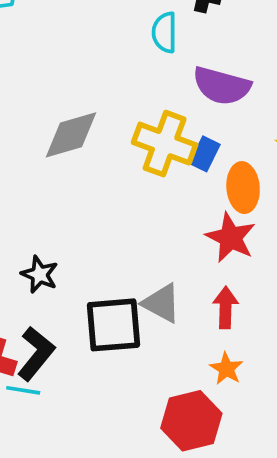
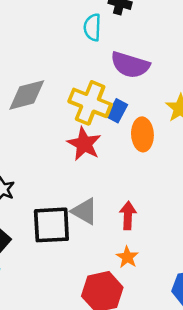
red star: (231, 238) -> (84, 144), moved

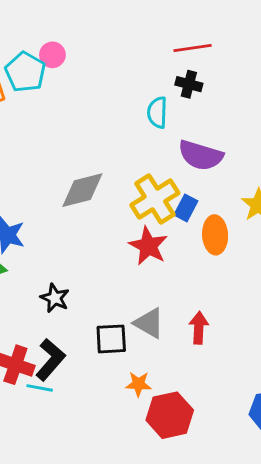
yellow cross: (90, 103) -> (155, 199), turned 36
black square: (51, 225) -> (111, 339), size x0.7
orange star: (127, 257) -> (139, 384), moved, turned -30

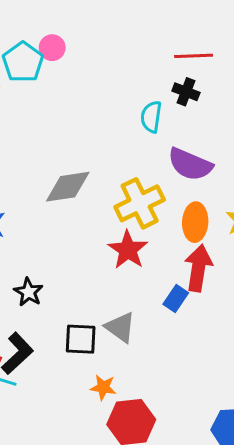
blue rectangle: (186, 208) -> (176, 299), moved
orange ellipse: (215, 235) -> (195, 222), moved
red arrow: (199, 328) -> (198, 268), moved, size x1.4

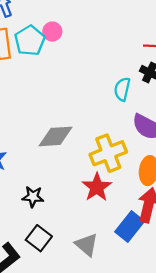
black star: (28, 292) -> (33, 197), moved, turned -30
blue rectangle: (176, 299) -> (130, 227), size x1.5
black square: (81, 339) -> (39, 238), moved, turned 30

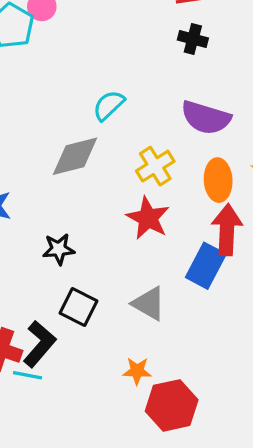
cyan semicircle: (122, 89) -> (109, 105), moved, turned 45
yellow cross: (108, 153) -> (155, 166), size x0.7

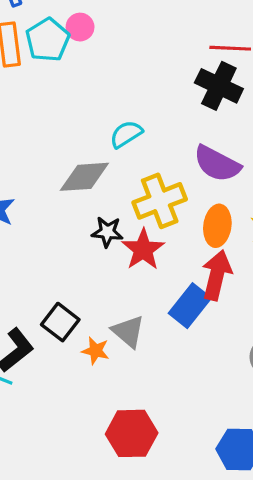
black cross: (193, 39) -> (219, 86), size x1.6
yellow cross: (155, 166) -> (160, 201), size x1.4
black star: (59, 249) -> (107, 232), moved
orange star: (137, 371) -> (96, 351), moved

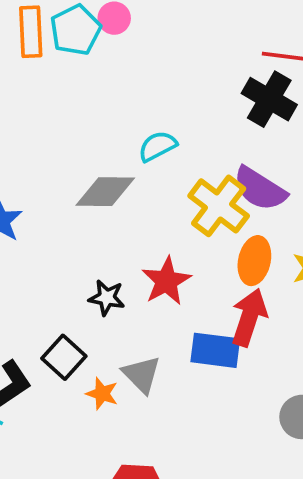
yellow cross: (160, 201) -> (219, 206), moved, turned -36
black star: (107, 232) -> (107, 298), moved
blue rectangle: (190, 306) -> (215, 350), turned 54

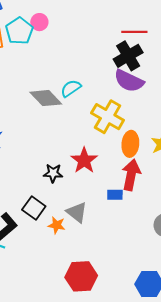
black cross: (269, 99) -> (128, 56), turned 36
purple semicircle: (260, 189) -> (129, 81), moved
gray diamond: (105, 192) -> (46, 98), moved, turned 52
blue rectangle: (215, 350) -> (115, 195), size x0.6

